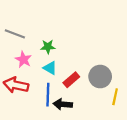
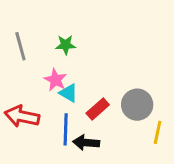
gray line: (15, 34) -> (20, 46), turned 54
green star: (48, 47) -> (66, 45), moved
pink star: (23, 59) -> (55, 80), moved

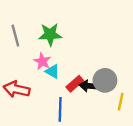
green star: (66, 45) -> (50, 34), size x1.5
blue line: (66, 129) -> (60, 109), moved
black arrow: (86, 143) -> (89, 86), moved

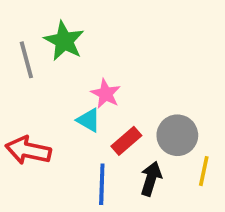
green star: (50, 34) -> (64, 41), moved, turned 30
pink star: (42, 61) -> (106, 94), moved
black arrow: (89, 86) -> (151, 179), moved, turned 102

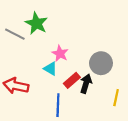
gray line: (26, 60) -> (15, 34), turned -48
gray circle: (177, 135) -> (101, 63), moved
black arrow: (151, 179) -> (86, 84), moved

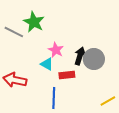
red rectangle: (72, 80) -> (67, 75), turned 35
black arrow: (86, 84) -> (80, 56), moved
yellow line: (116, 98) -> (108, 101), moved, turned 49

